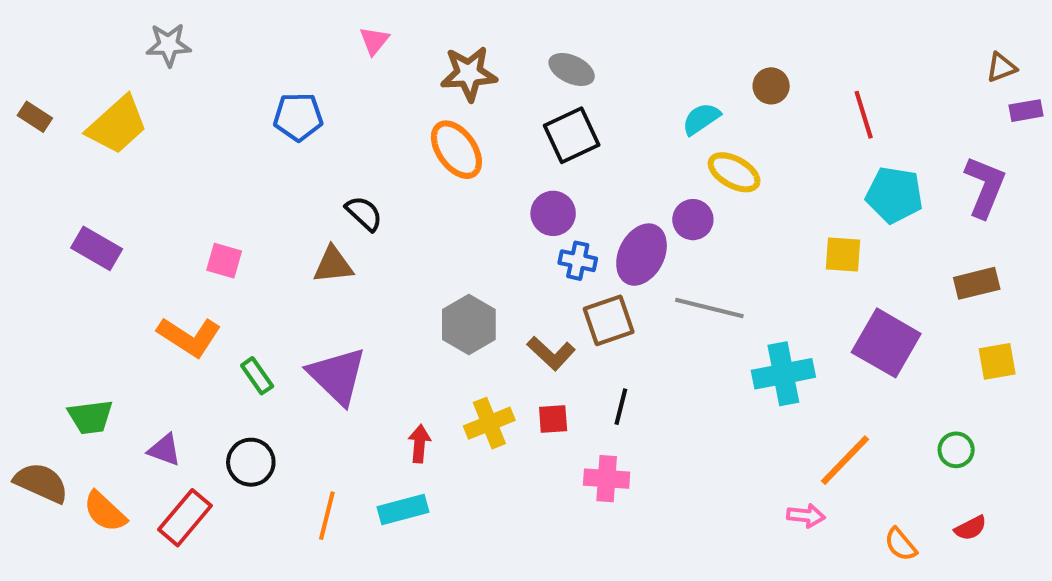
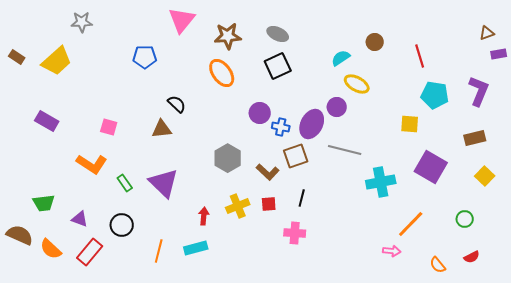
pink triangle: (374, 41) -> (182, 20), size x1.8
purple circle: (553, 213) -> (260, 113), moved
yellow square: (997, 361) -> (485, 176), turned -36

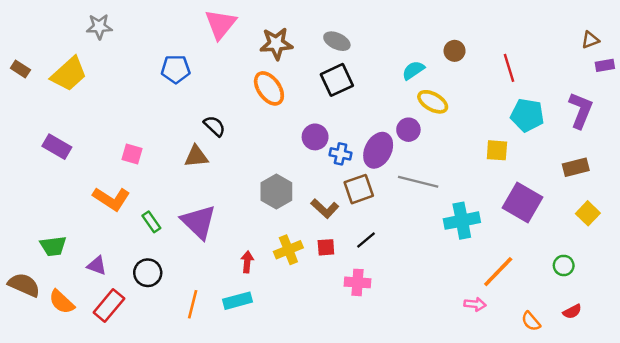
black line: (302, 198) -> (366, 240), turned 36

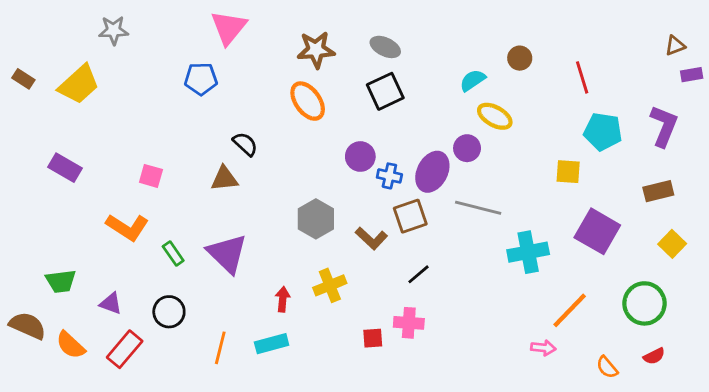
pink triangle: (220, 24) -> (229, 28), moved
red square: (326, 247) -> (373, 338), moved
green circle: (564, 265) -> (644, 303), size x1.8

